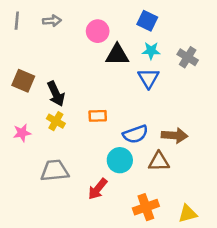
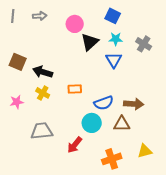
black triangle: (117, 55) -> (90, 42), turned -42
black arrow: (56, 94) -> (43, 72), turned 132
yellow triangle: (188, 214) -> (145, 151), moved

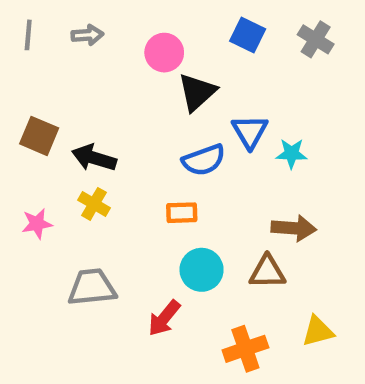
cyan star: (116, 39) -> (291, 153), moved
gray cross: (144, 44) -> (316, 39), moved
orange rectangle: (75, 89) -> (182, 213), moved
blue semicircle: (104, 103) -> (204, 160), moved

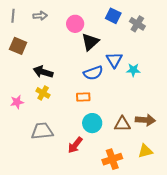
gray cross: (316, 39) -> (137, 24), moved
brown square: (39, 136) -> (18, 46), moved
brown arrow: (294, 228) -> (145, 120), moved

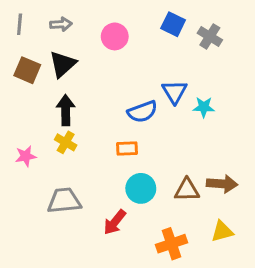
black triangle: (90, 42) -> (63, 64), moved
black arrow: (43, 72) -> (66, 110), turned 72

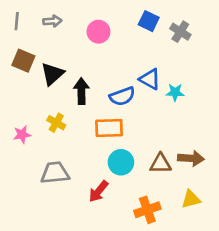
black triangle: (63, 64) -> (52, 74), moved
blue triangle: (175, 92) -> (150, 79), turned -30
black arrow: (66, 110) -> (81, 91), moved
orange rectangle: (127, 149) -> (109, 128), size x1.5

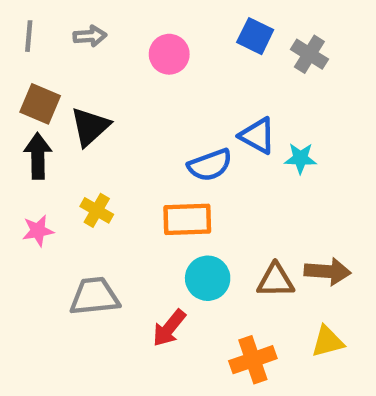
black arrow: (81, 91) -> (38, 156), moved

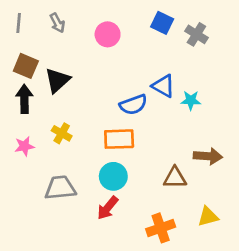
gray arrow: (90, 36) -> (57, 23), turned 66
brown arrow: (328, 271) -> (208, 156), moved
cyan circle: (208, 278) -> (113, 176), moved

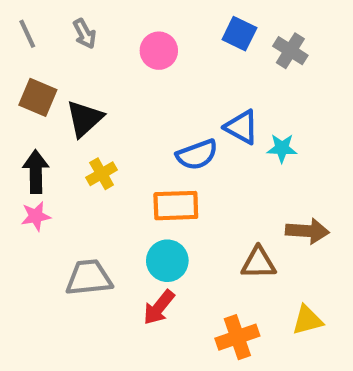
gray line: (19, 23) -> (27, 34), turned -30
black arrow: (24, 99) -> (36, 172), moved
yellow cross: (62, 133) -> (102, 174), moved, turned 30

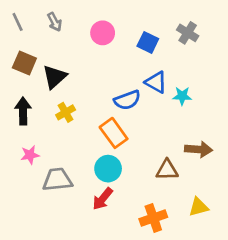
blue square: (239, 34) -> (148, 42), moved
orange rectangle: (176, 206) -> (114, 133), turned 56
pink star: (36, 216) -> (30, 155), moved

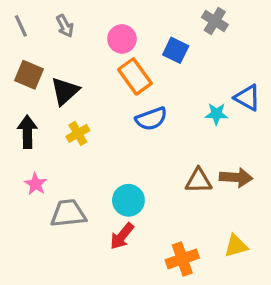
gray cross: (188, 33) -> (215, 21), moved
blue triangle: (156, 82) -> (247, 98), moved
orange rectangle: (114, 133) -> (135, 76), moved
pink star: (30, 155) -> (36, 184), turned -30
brown triangle: (167, 170) -> (199, 181), moved

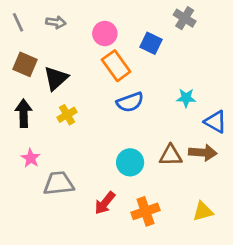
gray arrow: (65, 26) -> (56, 22), turned -54
blue triangle: (247, 98) -> (215, 122), moved
cyan circle: (128, 200) -> (130, 162), moved
orange cross: (182, 259) -> (145, 211), moved

